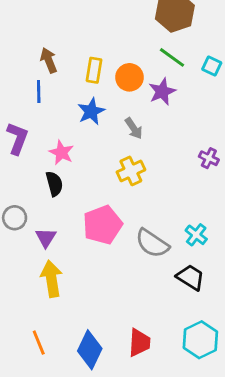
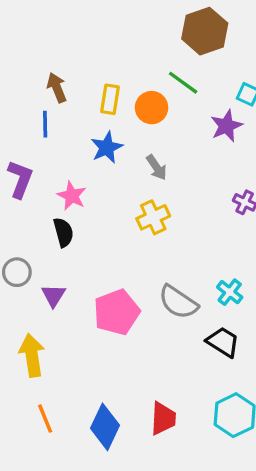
green line: (172, 57) -> (183, 83), moved
purple star: (162, 92) -> (226, 126), moved
pink pentagon: (103, 225) -> (117, 312), moved
yellow arrow: (51, 279) -> (32, 355), moved

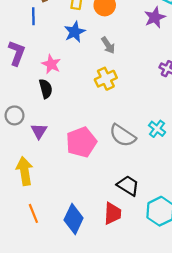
black trapezoid: (223, 342) -> (128, 186), moved

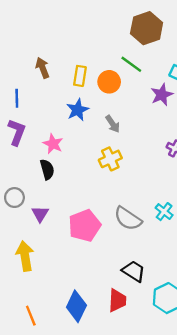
blue line: (33, 16) -> (17, 98), moved
orange line: (33, 213) -> (31, 316), moved

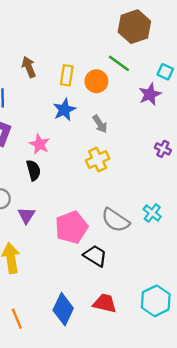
black trapezoid: (134, 271) -> (95, 256), moved
red trapezoid: (117, 300) -> (105, 303), turned -80

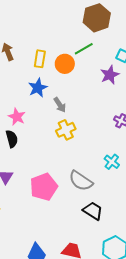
green line: (119, 63) -> (84, 49), turned -66
gray arrow: (100, 124) -> (60, 105), moved
cyan cross: (152, 213) -> (112, 162), moved
black trapezoid: (95, 256) -> (93, 211), moved

